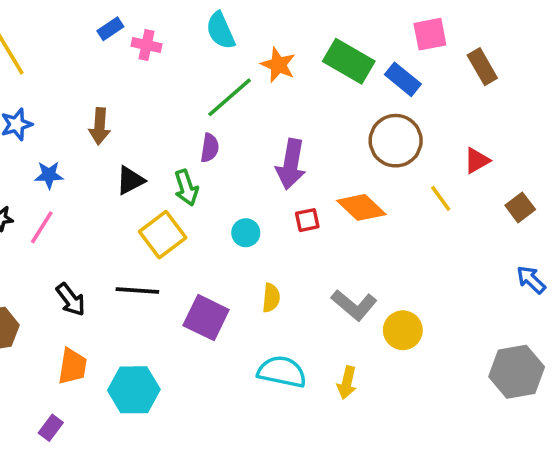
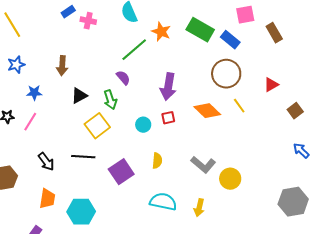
purple semicircle: (210, 148) -> (123, 78), turned -49
yellow line: (441, 198) -> (239, 106), moved
red square: (307, 220) -> (168, 118), moved
purple square: (206, 318) -> (121, 172), turned 30

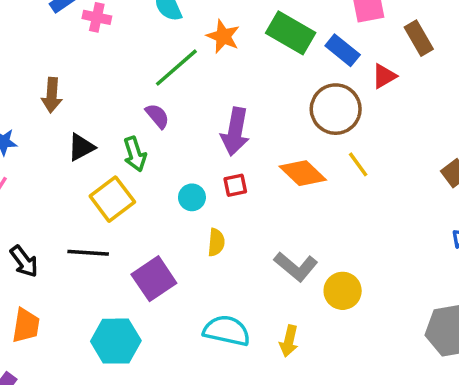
red triangle: (271, 85) -> (384, 76), moved
yellow semicircle: (157, 161) -> (216, 242), moved
cyan hexagon: (81, 212) -> (116, 341), moved

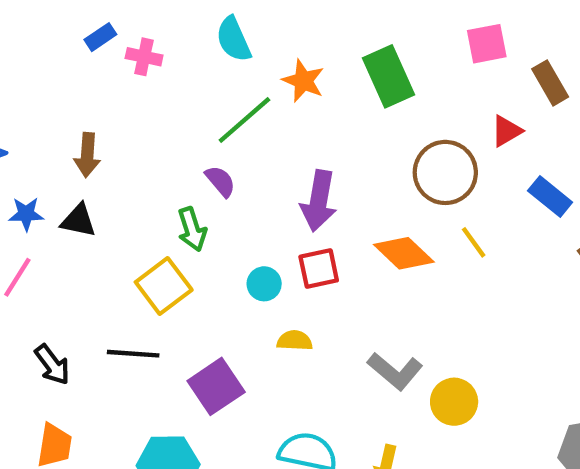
green rectangle: (291, 33) -> (389, 76), turned 36
blue rectangle: (343, 50) -> (550, 196), moved
black triangle: (81, 147) -> (79, 221), moved, turned 40
red square: (235, 185) -> (319, 269), size x1.4
yellow semicircle: (216, 242) -> (295, 341), turned -92

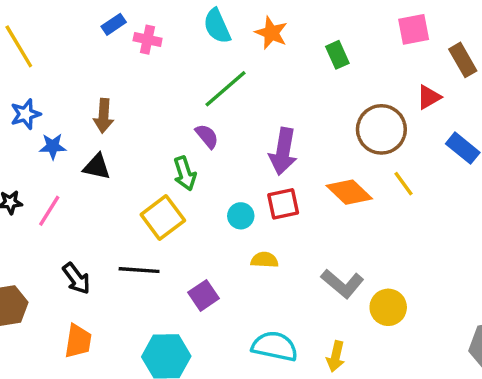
green rectangle: (389, 76) -> (337, 55), size x0.6
orange star: (303, 81) -> (271, 33), moved
blue star: (26, 214) -> (53, 146), moved
purple square: (216, 386) -> (203, 295), size x0.7

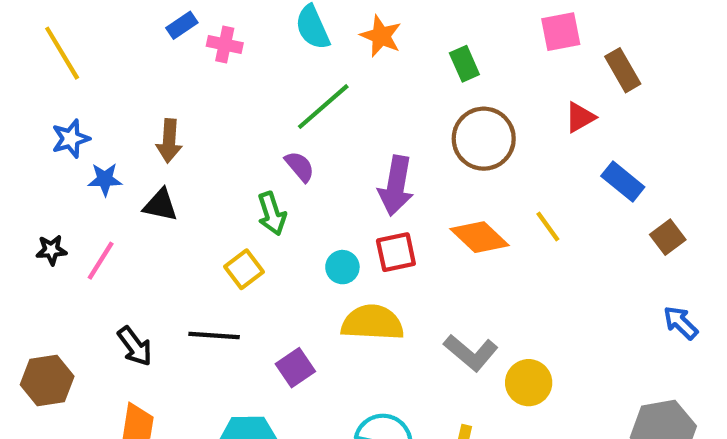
brown circle: (381, 129) -> (484, 139), moved
yellow square: (163, 218) -> (244, 269), size x0.7
yellow semicircle: (264, 260) -> (372, 323), size x1.8

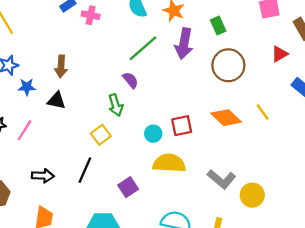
purple arrow: (396, 186) -> (184, 44), moved
black line: (214, 336) -> (85, 170), turned -70
black arrow: (135, 346) -> (43, 176), turned -50

